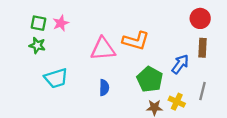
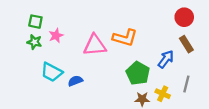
pink star: (61, 23) -> (56, 36), moved
brown rectangle: (203, 48) -> (186, 44), turned -35
cyan trapezoid: (56, 78) -> (52, 72), turned 45
blue semicircle: (104, 88) -> (75, 81), moved, turned -112

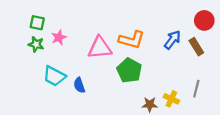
red circle: (184, 17) -> (204, 20), moved
blue arrow: (166, 59) -> (172, 40), moved
green pentagon: (138, 73) -> (129, 70), moved
blue semicircle: (75, 81) -> (79, 85), turned -88

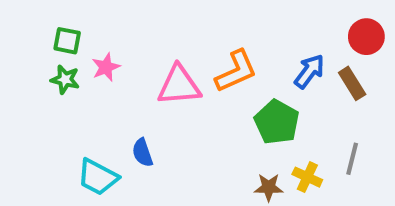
orange L-shape: (132, 40) -> (236, 71), turned -40
green pentagon: (129, 70) -> (277, 122), moved
cyan trapezoid: (54, 76) -> (98, 177), moved

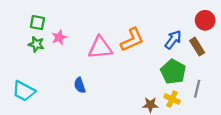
green pentagon: (277, 122) -> (173, 72), moved
cyan trapezoid: (98, 177) -> (24, 91), moved

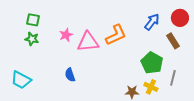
pink star: (59, 37) -> (66, 35), moved
blue arrow: (173, 40) -> (152, 22), moved

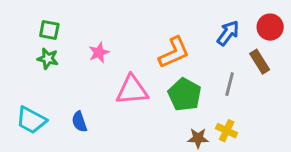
pink triangle: (88, 42) -> (132, 90), moved
green pentagon: (152, 63) -> (184, 95), moved
blue semicircle: (70, 75) -> (79, 122), moved
gray line: (173, 78) -> (230, 84), moved

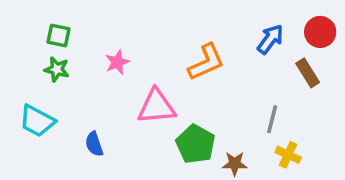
gray line: (230, 84) -> (272, 119), moved
green pentagon: (184, 95) -> (196, 144), moved
cyan trapezoid: (31, 120) -> (37, 121), moved
yellow cross: (227, 131) -> (288, 155), moved

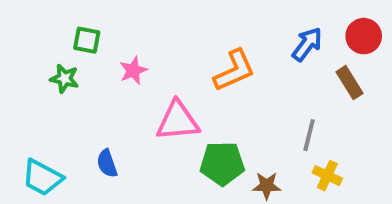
green square: (59, 36) -> (87, 40), moved
cyan trapezoid: (37, 121) -> (42, 178), moved
green pentagon: (196, 144) -> (222, 163), turned -30

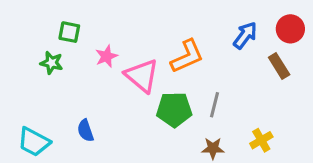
pink triangle: (178, 121) -> (142, 76), moved, turned 45
gray line: (309, 135) -> (215, 105), moved
green pentagon: (222, 163) -> (174, 110), moved
yellow cross: (327, 176) -> (261, 140), turned 35

